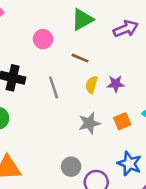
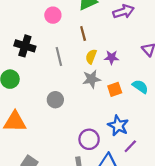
brown line: (80, 58) -> (83, 33), turned 48
gray star: (89, 123) -> (91, 79), moved
gray circle: (71, 167) -> (55, 100), moved

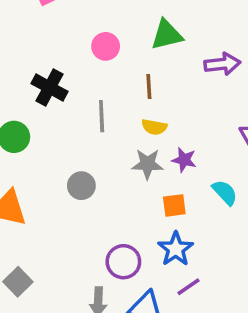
yellow semicircle: (91, 57) -> (154, 127), turned -112
purple star: (112, 57) -> (184, 160), moved
orange square: (115, 89) -> (174, 205), moved

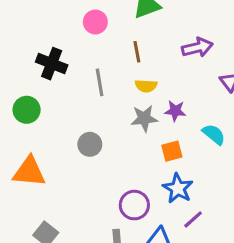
purple arrow: (222, 64) -> (197, 47), moved

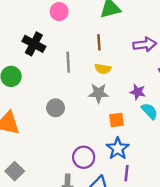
pink circle: (95, 22) -> (59, 12), moved
purple star: (175, 111) -> (138, 92), moved
purple line: (193, 219) -> (127, 173), turned -49

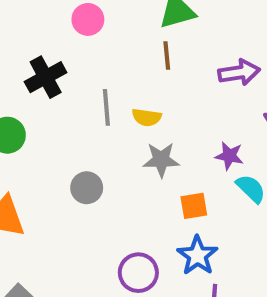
brown line: (99, 42) -> (167, 56), moved
black cross: (34, 44) -> (46, 77), turned 35
yellow semicircle: (103, 69) -> (147, 117), moved

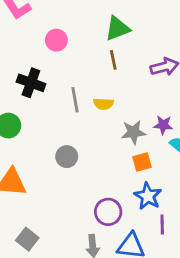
black cross: (46, 77) -> (31, 83), turned -36
gray star: (161, 160) -> (133, 132), moved

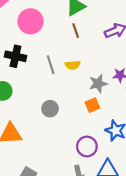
pink circle: (56, 40) -> (30, 21), size x1.5
orange square: (142, 162) -> (92, 105), moved

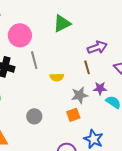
brown line: (76, 31) -> (87, 67), moved
gray line: (51, 65) -> (34, 60), moved

